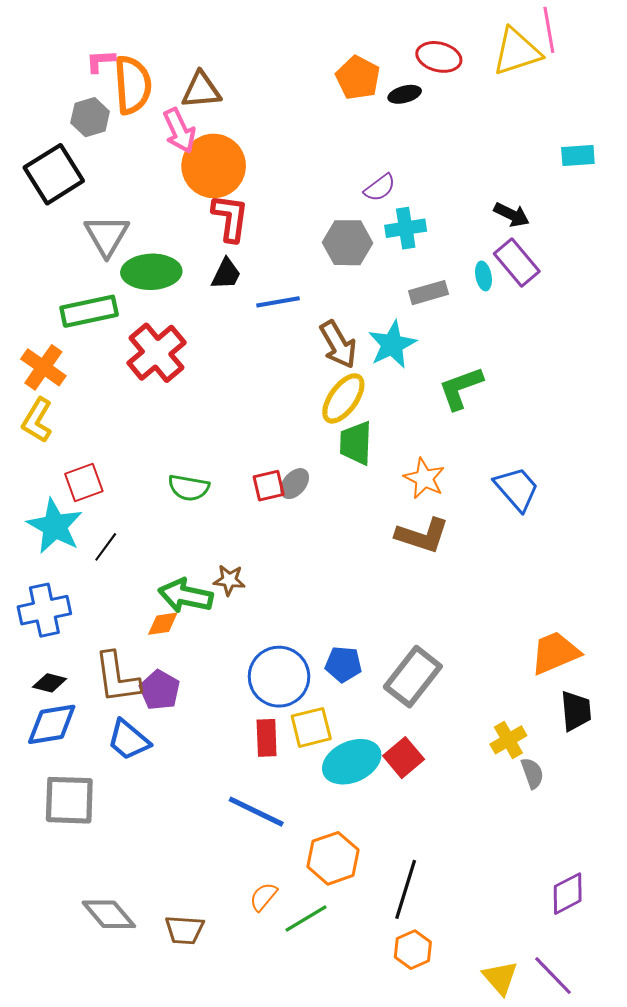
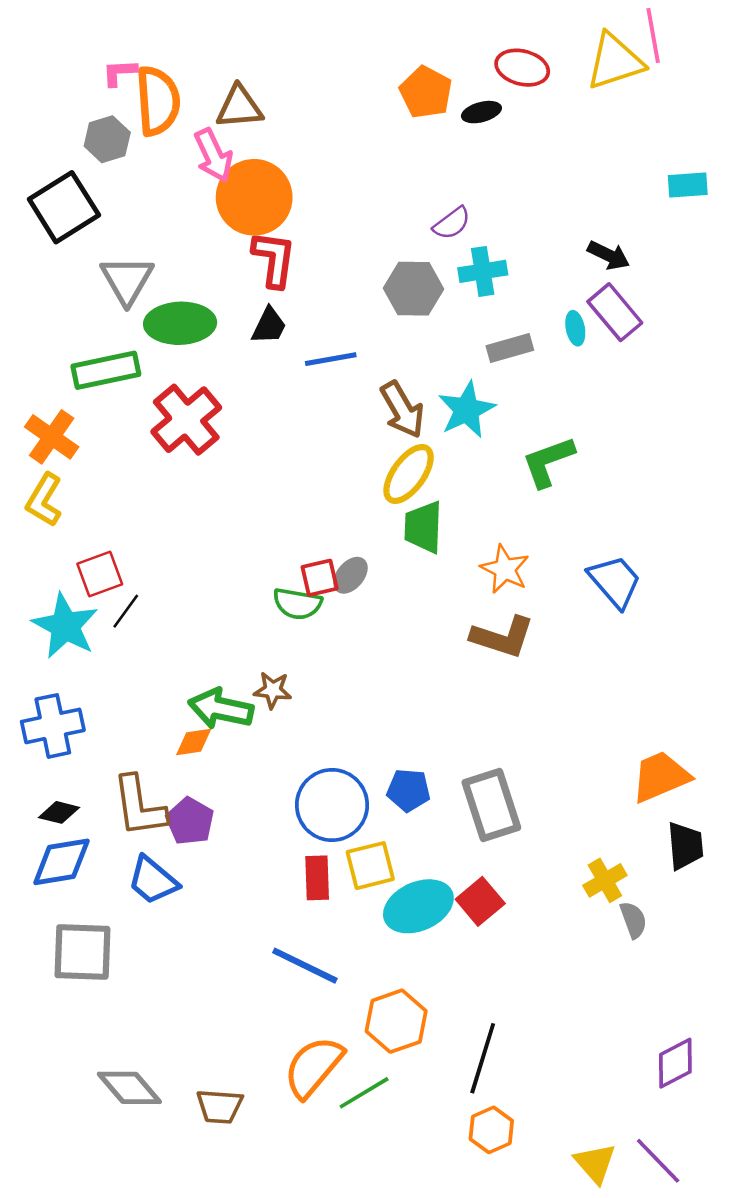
green semicircle: (189, 488) -> (297, 604), moved
black line: (106, 547) -> (126, 611), moved
gray rectangle: (413, 677) -> (491, 805), turned -56
orange semicircle: (263, 897) -> (313, 1067), size x1.8

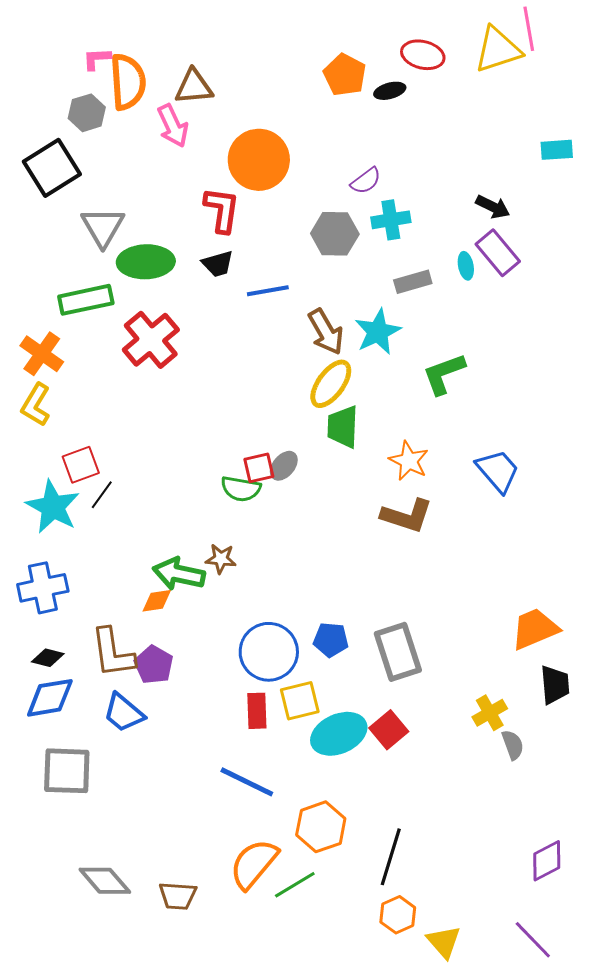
orange circle: (254, 197) -> (259, 160), moved
black trapezoid: (269, 326) -> (218, 264), turned 48
yellow triangle: (595, 1163) -> (444, 942), moved

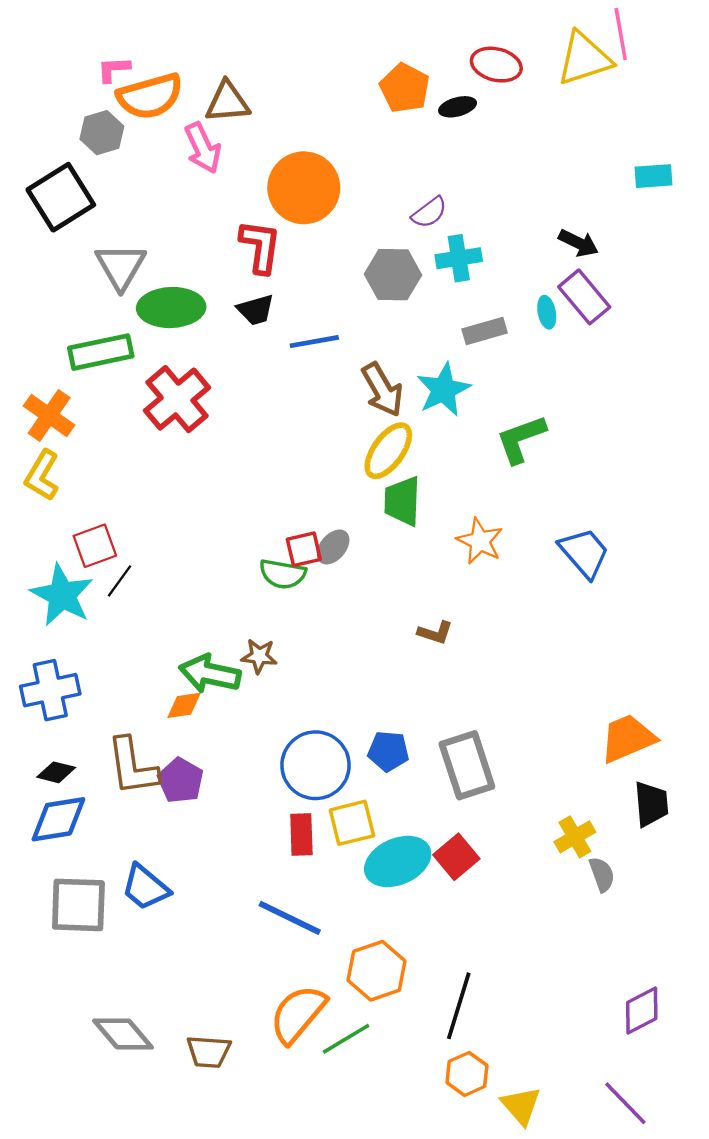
orange semicircle: (128, 82) -> (150, 96), turned 78
brown L-shape: (407, 516) -> (435, 633), moved, size x0.6
blue trapezoid: (124, 713) -> (145, 887), moved

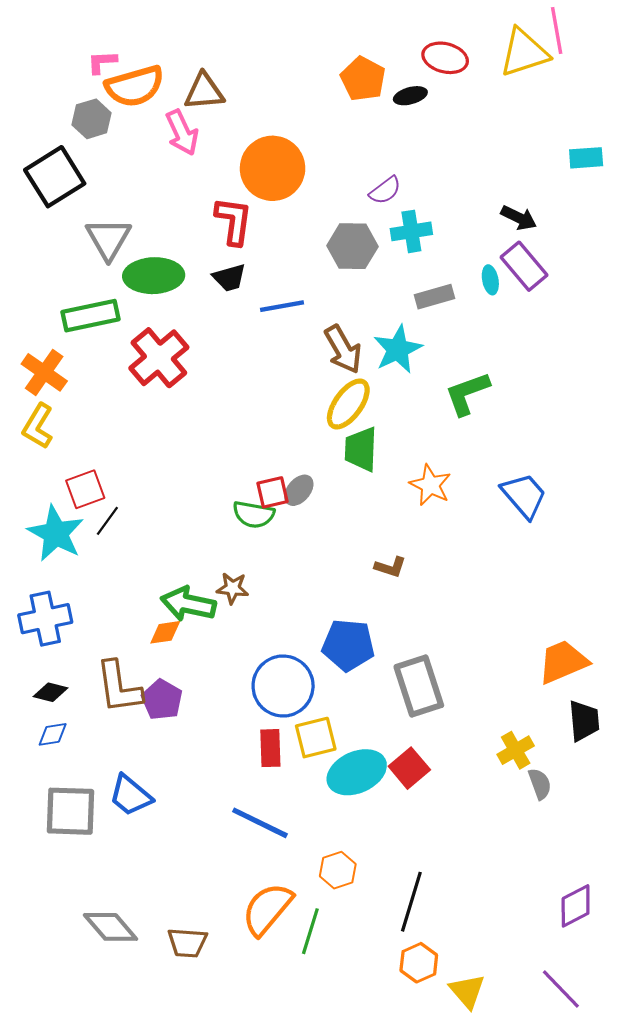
blue pentagon: (388, 751) -> (348, 645), moved, size x1.4
blue diamond: (58, 819) -> (53, 734), size x0.6
orange hexagon: (377, 971) -> (338, 870), size x0.7
green line: (346, 1039) -> (310, 931), turned -42

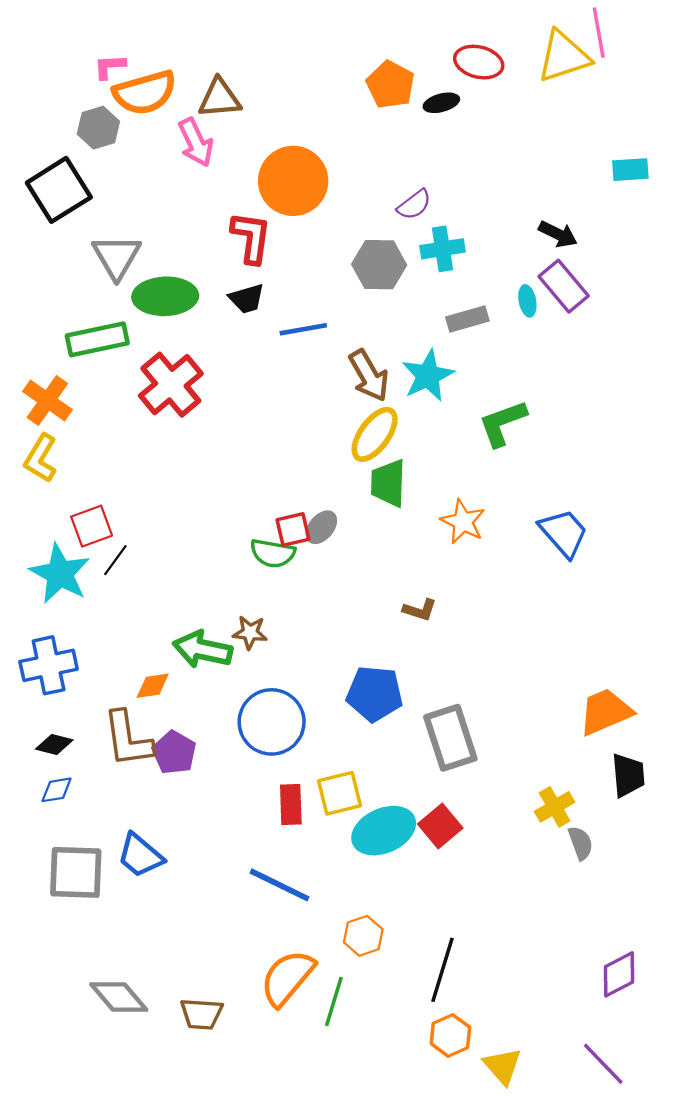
orange diamond: (165, 632) -> (153, 686), moved
blue circle: (283, 686) -> (272, 722), moved

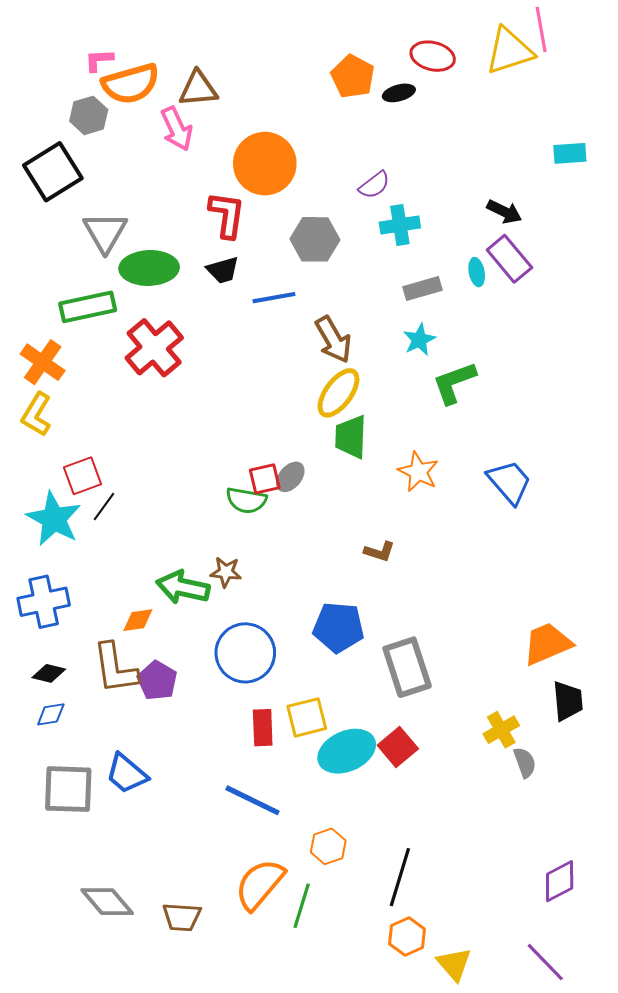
gray hexagon: (379, 265) -> (315, 239), moved
cyan star: (428, 376) -> (419, 340), moved, size x0.7

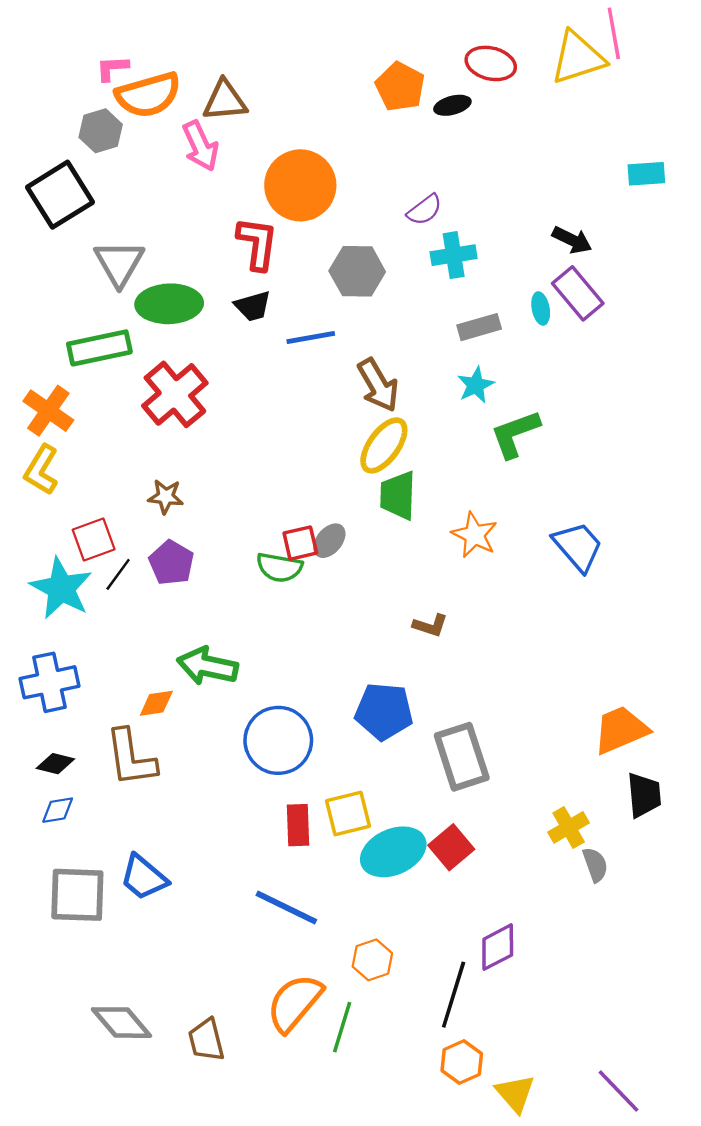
brown star: (226, 572) -> (166, 497), moved
purple pentagon: (157, 681) -> (171, 563), moved
purple diamond: (560, 881) -> (498, 947), moved
brown trapezoid: (182, 917) -> (206, 1040), turned 72

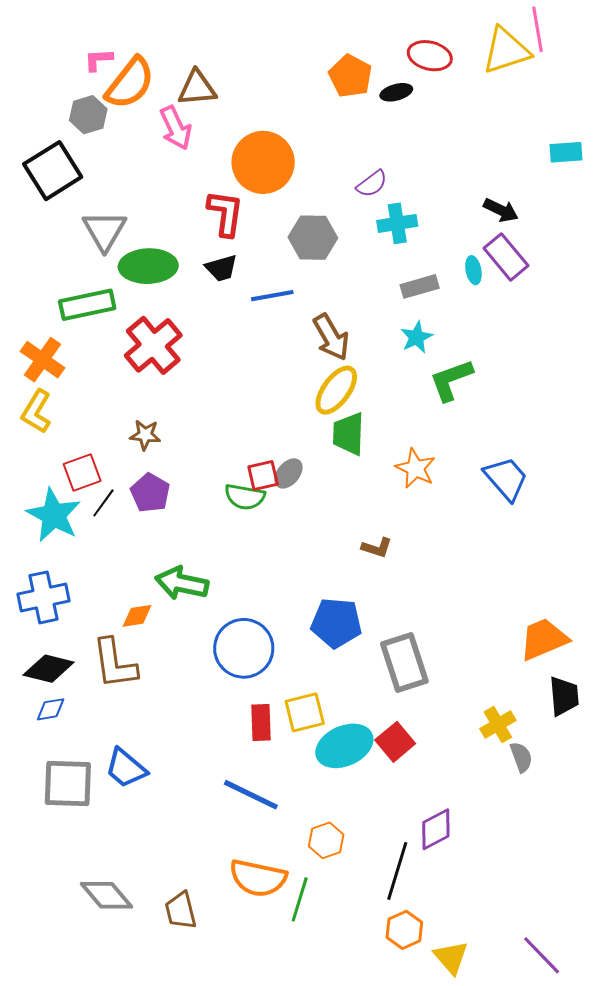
orange semicircle: (148, 95) -> (130, 83), turned -36
black diamond: (55, 764) -> (49, 669), size x1.5
orange semicircle: (295, 1003) -> (258, 878), turned -118

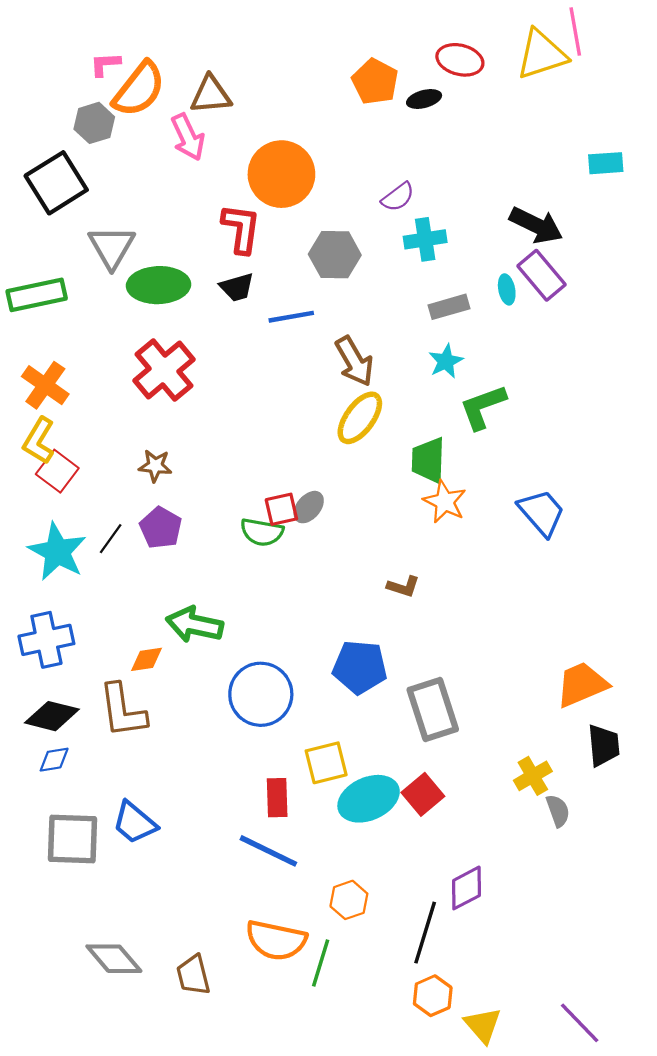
black arrow: (501, 210) -> (536, 225), size x1.4
green rectangle: (87, 305) -> (37, 295), moved
green trapezoid: (348, 434) -> (428, 460), moved
red square: (82, 472) -> (57, 471), moved, turned -33
red rectangle: (261, 723) -> (277, 798), moved

